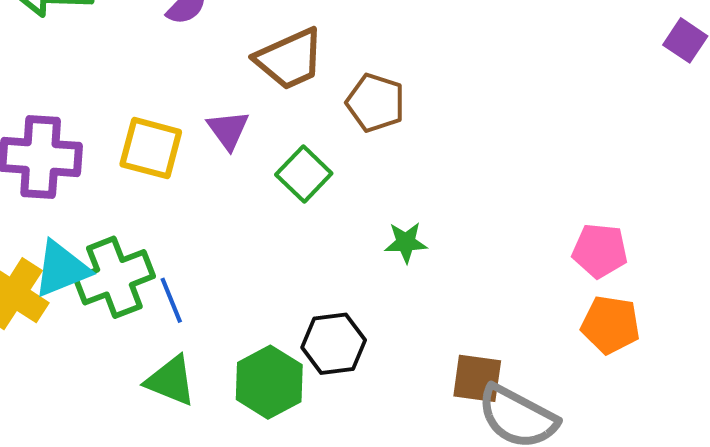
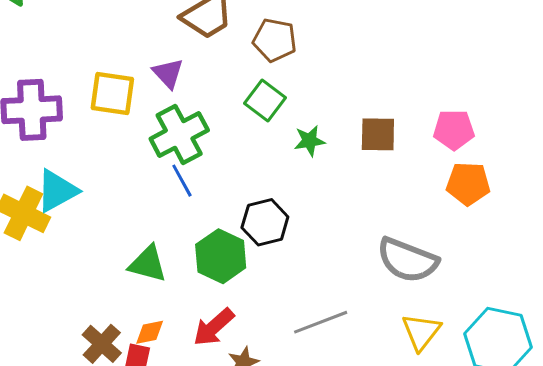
green square: (304, 174) -> (265, 101), moved
green cross: (114, 277) -> (179, 134), moved
blue line: (171, 300) -> (182, 181), moved
brown square: (477, 378) -> (378, 134), moved

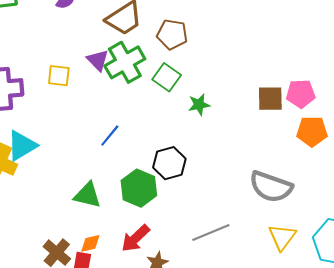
yellow square: (112, 93) -> (59, 76), size x0.7
green cross: (179, 134) -> (125, 62), moved
brown square: (378, 134) -> (270, 99), moved
blue line: (182, 181) -> (110, 136), turned 70

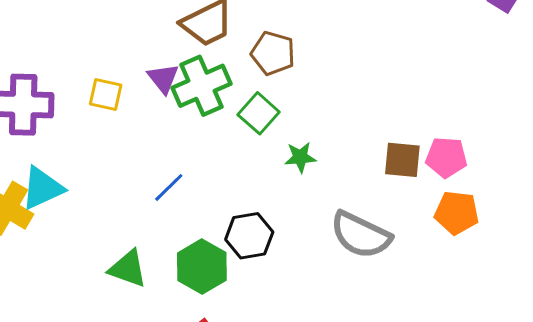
gray semicircle: (271, 187) -> (361, 235), moved

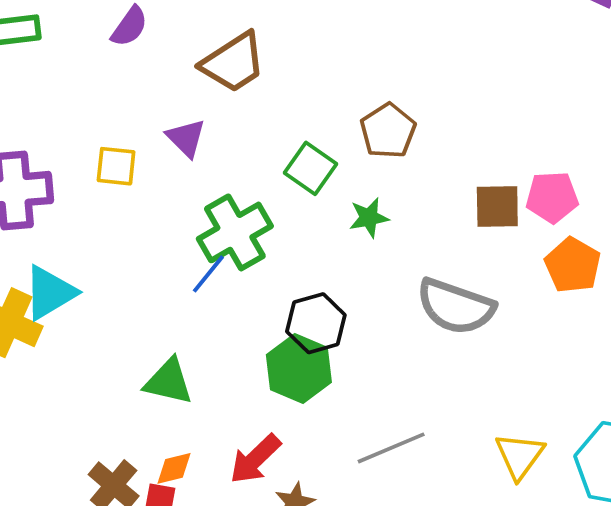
brown pentagon: (273, 53) -> (388, 131), moved, turned 30
green cross: (201, 86) -> (235, 232), moved
orange pentagon: (457, 213) -> (573, 265), turned 30
green hexagon: (202, 267) -> (299, 369), moved

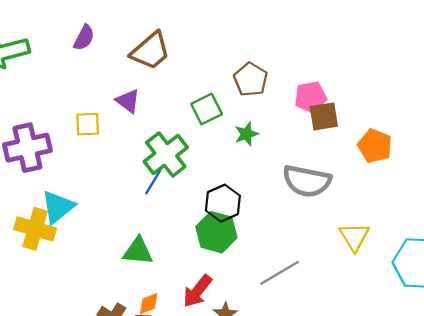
green square: (310, 168) -> (207, 109), turned 36
pink pentagon: (552, 197) -> (311, 97), moved
yellow triangle: (520, 456) -> (354, 237), moved

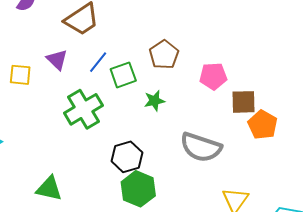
brown square: (324, 116) -> (243, 102), moved
blue line: (153, 182) -> (98, 62), moved
green hexagon: (216, 232) -> (138, 189), moved

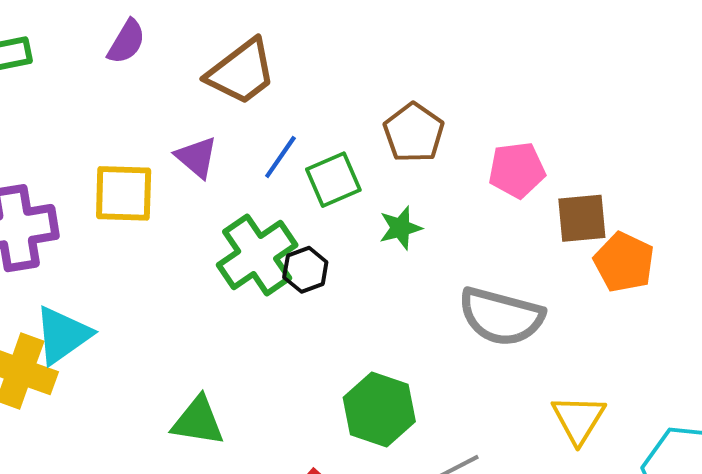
yellow square: (20, 75) -> (124, 193), size x1.4
black hexagon: (127, 157) -> (305, 270), moved, size x0.7

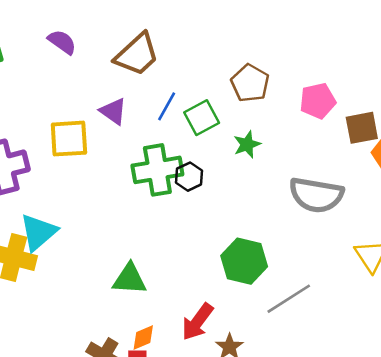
purple semicircle: (126, 42) -> (62, 42), turned -80
green cross: (257, 255) -> (157, 170), turned 30

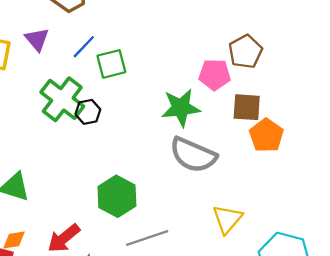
brown pentagon: (250, 83) -> (245, 52), moved
green star: (247, 144) -> (181, 108), moved, size x1.6
green cross: (157, 170) -> (62, 99), turned 33

